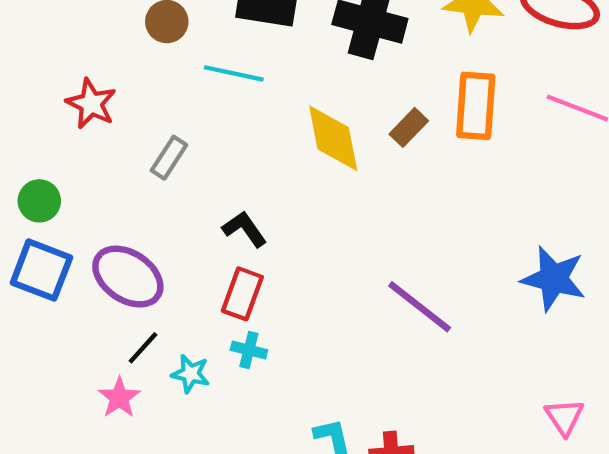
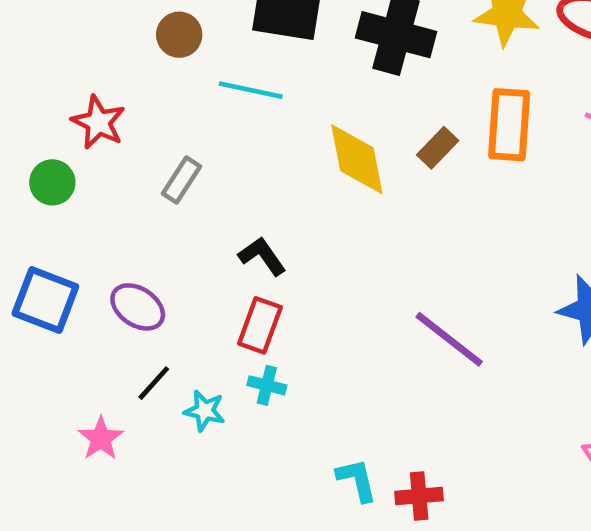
green circle: (39, 201) -> (52, 182), moved
purple ellipse: (128, 277) -> (138, 307), size x0.7
pink star: (119, 398) -> (101, 438), moved

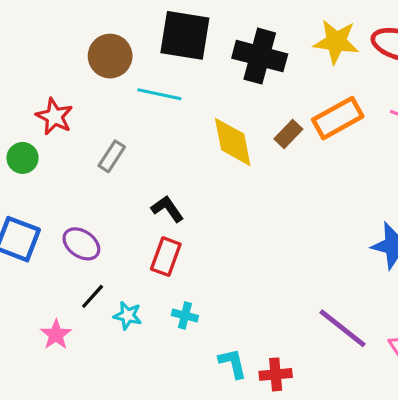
brown circle: (179, 35) -> (110, 56), size x1.4
orange rectangle: (509, 125) -> (338, 118), turned 57
purple line: (449, 339) -> (343, 328), moved
cyan cross: (267, 385) -> (185, 316), moved

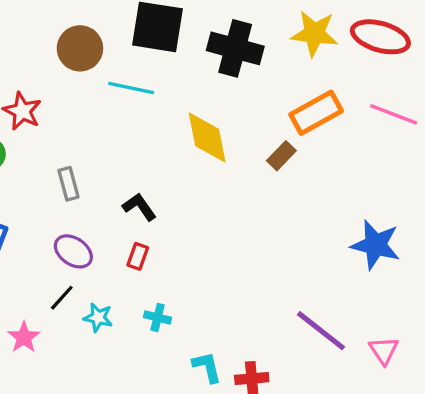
brown rectangle: (288, 134) -> (281, 156), moved
gray rectangle: (112, 156) -> (68, 184), moved, turned -48
purple ellipse: (81, 244) -> (73, 251), moved
red rectangle: (166, 257) -> (138, 256), size x0.7

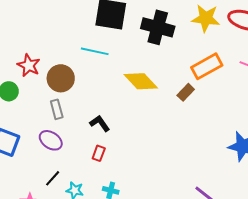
brown circle: (80, 48) -> (61, 78), moved
yellow diamond: (207, 138) -> (141, 81), turned -32
purple ellipse: (73, 251) -> (51, 140), moved

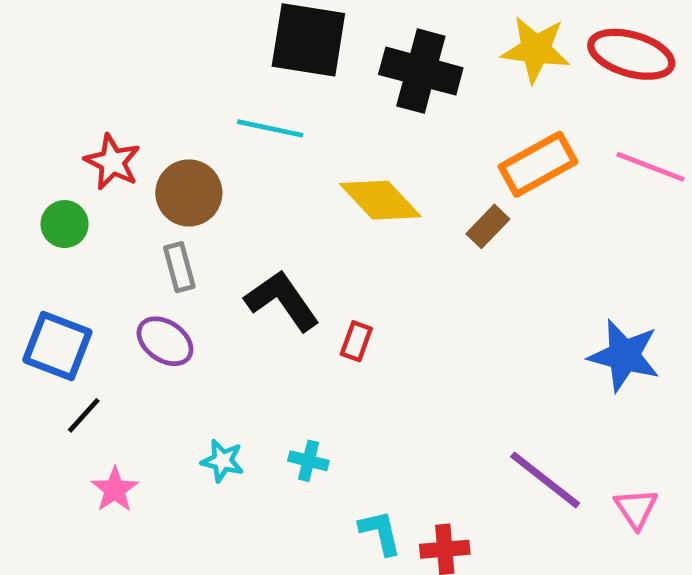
black L-shape: (100, 123) -> (282, 301), size x1.5
red rectangle: (99, 153) -> (356, 341), moved
black line: (53, 178) -> (84, 415), moved

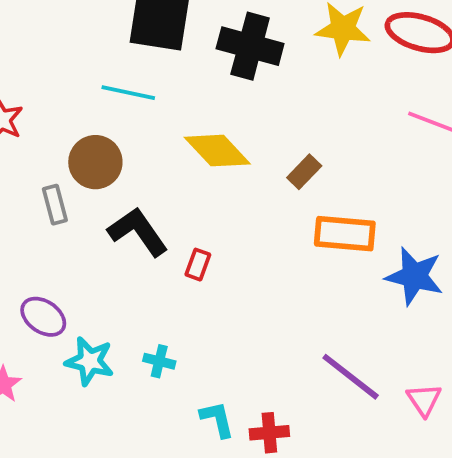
orange rectangle: (538, 164) -> (345, 234), moved, turned 34
brown circle: (189, 193) -> (95, 162), moved
purple ellipse: (165, 341) -> (43, 317), moved
cyan star: (222, 461) -> (90, 361), size x1.4

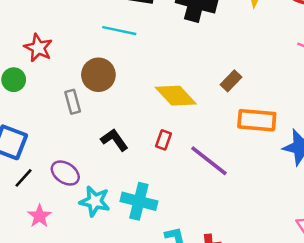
yellow diamond: (217, 151) -> (176, 96), moved
black L-shape: (138, 232) -> (114, 140), moved, size x0.7
cyan cross: (159, 361) -> (139, 201), size x1.8
purple line: (351, 377) -> (209, 161), moved

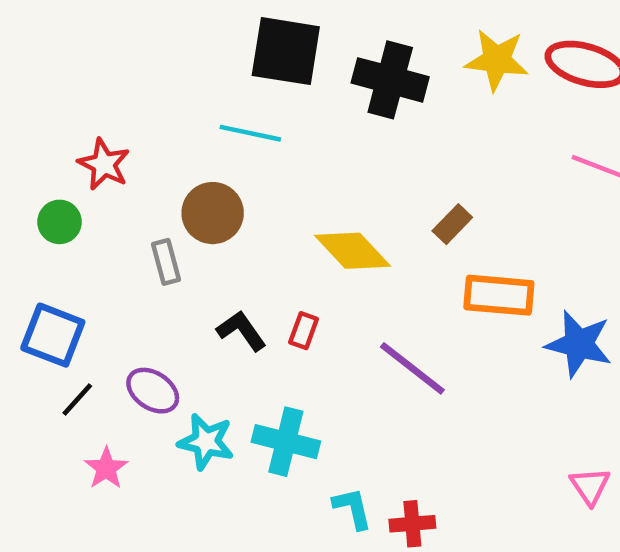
red rectangle: (163, 140) -> (304, 331), moved

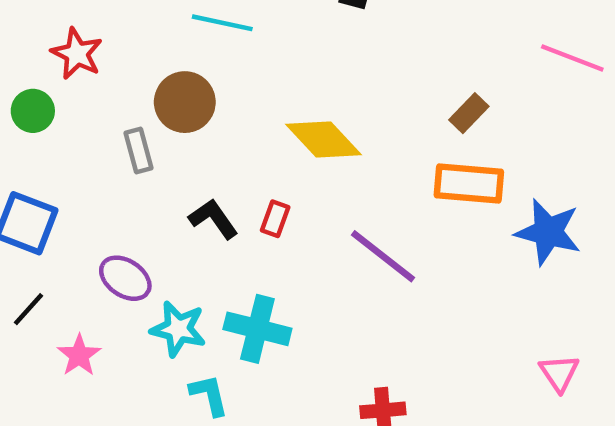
brown rectangle: (452, 224) -> (469, 113), moved
black line: (77, 399) -> (28, 309), moved
cyan L-shape: (352, 508) -> (209, 395), moved

